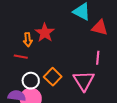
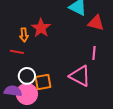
orange square: (53, 77) -> (43, 82), moved, turned 36
pink triangle: (84, 81) -> (80, 76), turned -30

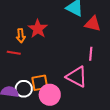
white circle: (27, 76) -> (24, 89), moved
pink circle: (27, 94) -> (50, 95), moved

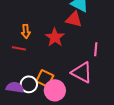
red triangle: (93, 24) -> (74, 19), moved
red star: (38, 29) -> (55, 37), moved
orange square: (40, 83) -> (45, 78), turned 36

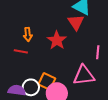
red triangle: (74, 19) -> (76, 22), turned 42
pink triangle: (82, 72) -> (84, 75), turned -35

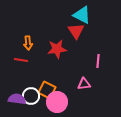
red star: (57, 40) -> (57, 49), turned 30
pink triangle: (84, 75) -> (84, 84), size x0.6

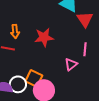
red triangle: (76, 31) -> (85, 19), moved
pink triangle: (84, 84) -> (71, 64), moved, turned -32

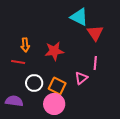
orange square: (34, 78) -> (57, 86), moved
white circle: (18, 84) -> (34, 83), moved

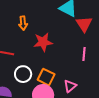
orange arrow: (25, 45) -> (23, 23), moved
pink triangle: (81, 78) -> (70, 86), moved

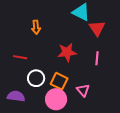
red star: (43, 42) -> (67, 52), moved
pink triangle: (70, 86) -> (83, 90), turned -32

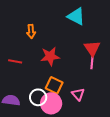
red triangle: (97, 28) -> (92, 48), moved
red star: (67, 52) -> (50, 56), moved
white circle: (36, 78) -> (38, 97), moved

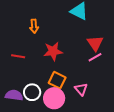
pink line: (92, 62) -> (95, 57), turned 56
white circle: (38, 97) -> (32, 92), moved

